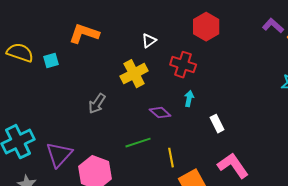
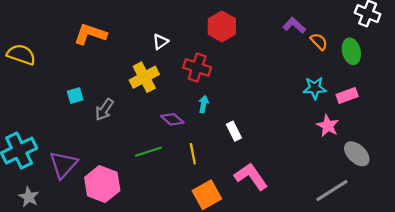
cyan square: (51, 61) -> (75, 96), moved
yellow line: (171, 158) -> (193, 154), moved

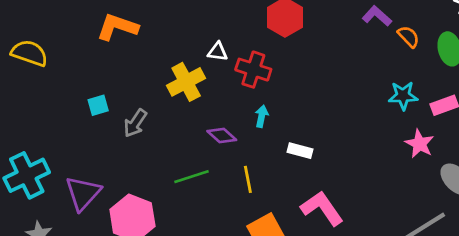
white triangle: (160, 42) -> (218, 52), moved, turned 42
white rectangle: (234, 131) -> (300, 151), turned -48

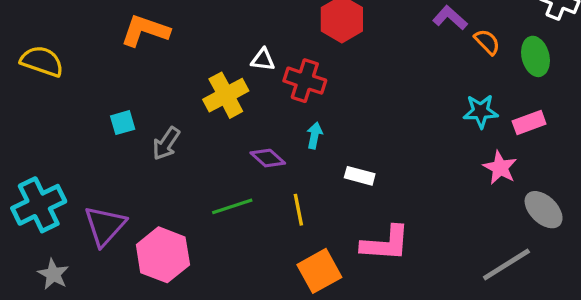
pink L-shape: (322, 208) -> (385, 244), turned 129

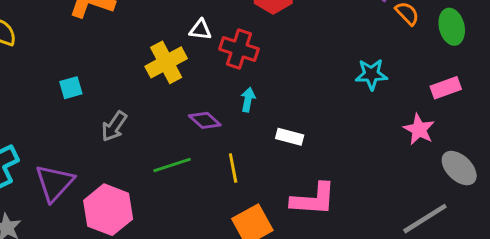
cyan star: (481, 111) -> (371, 74), moved
gray arrow: (166, 144) -> (114, 126), moved

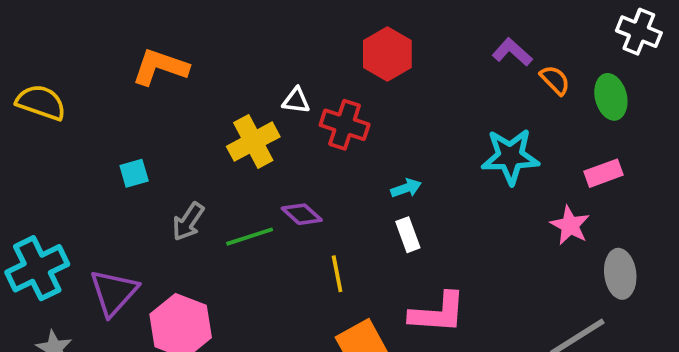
cyan star: (371, 74) -> (510, 156), size x1.4
cyan arrow: (248, 100) -> (406, 188), moved, turned 60
white rectangle: (290, 137) -> (408, 235), turned 55
green line: (172, 165) -> (250, 237), moved
gray ellipse: (459, 168) -> (620, 274), turned 39

